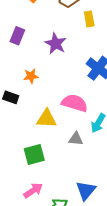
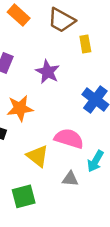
orange star: (31, 76) -> (20, 108), size x1.5
yellow triangle: (47, 119) -> (37, 156), turned 35

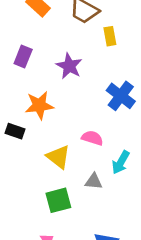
pink semicircle: (69, 139) -> (92, 138), size x0.7
green square: (24, 196) -> (58, 200), moved

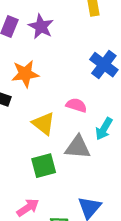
purple star: (69, 66) -> (41, 27), moved
gray triangle: (94, 181) -> (78, 147), size x1.5

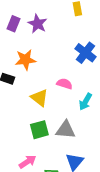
gray triangle: (78, 147) -> (65, 130), moved

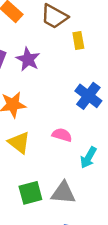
yellow triangle: (39, 98) -> (19, 142), moved

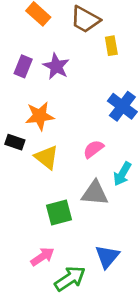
pink semicircle: (62, 135) -> (93, 149), turned -54
gray triangle: (63, 193) -> (95, 193), moved

